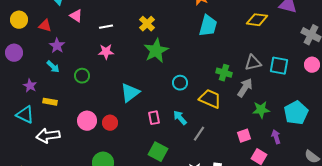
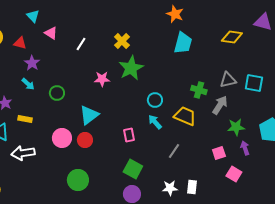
white line: (106, 27) -> (81, 44), turned -48
pink star: (106, 52) -> (102, 79), moved
cyan triangle: (130, 93) -> (89, 115), moved
cyan arrow: (180, 118) -> (155, 122), moved
purple arrow: (276, 137) -> (245, 148), moved

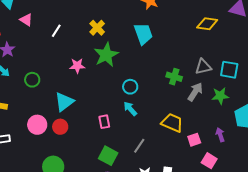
cyan trapezoid: (183, 43) -> (143, 34), moved, turned -35
yellow trapezoid: (185, 116) -> (172, 123), moved
green star: (236, 127) -> (220, 96), moved
gray line: (174, 151) -> (139, 146), moved

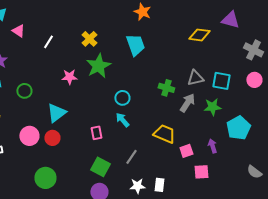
pink square: (209, 161) -> (201, 172), turned -35

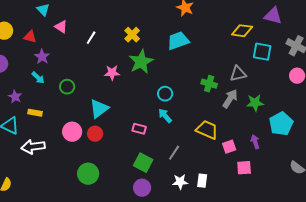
cyan trapezoid: (135, 45) -> (178, 41), turned -90
cyan square: (221, 81) -> (262, 52), moved
pink rectangle: (96, 133) -> (139, 129), turned -64

